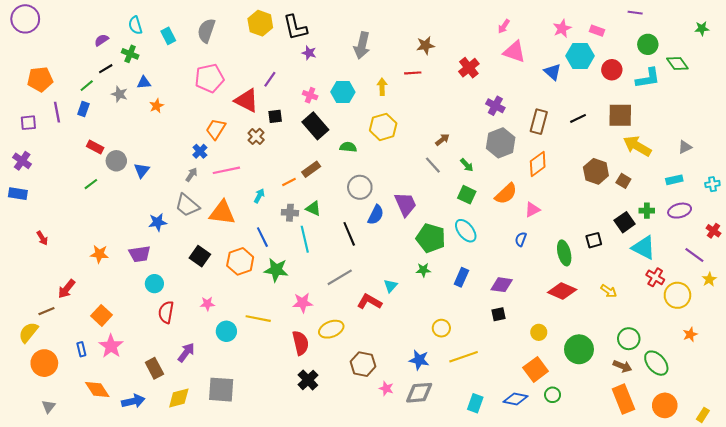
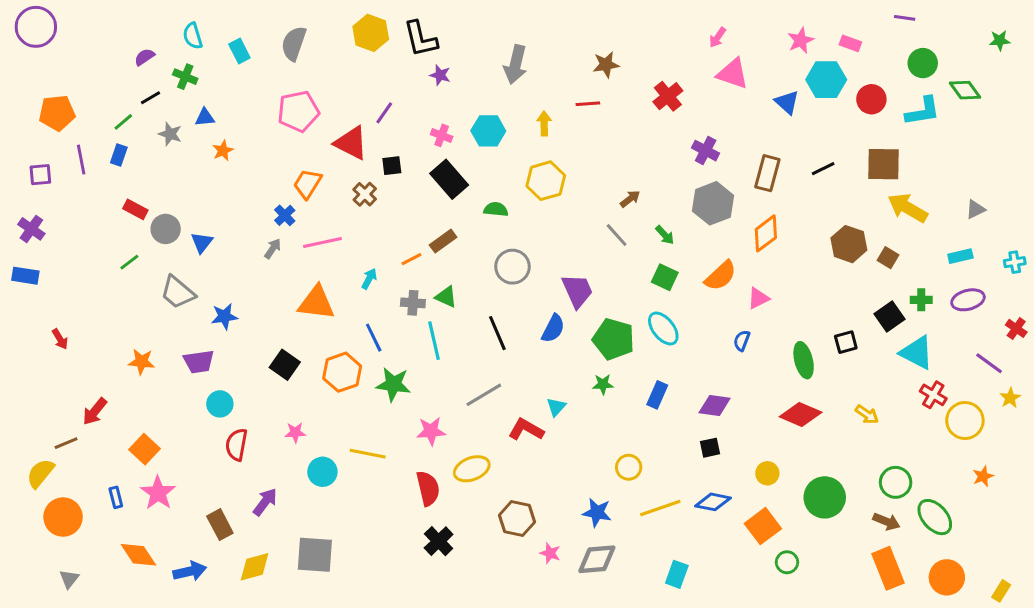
gray trapezoid: (187, 205) -> (178, 292), moved
blue semicircle: (376, 215) -> (553, 328), moved
blue diamond: (515, 399) -> (713, 502), moved

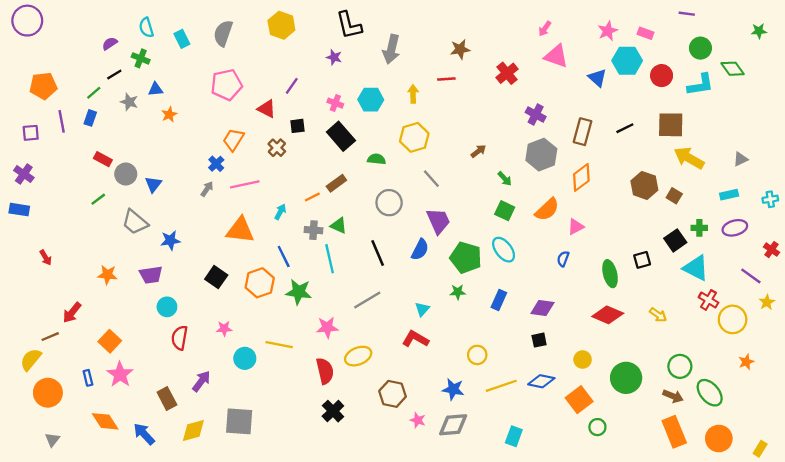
black L-shape: (420, 39) -> (349, 25), moved
red triangle: (351, 143) -> (267, 109), size x0.7
gray line: (617, 235) -> (431, 179), moved
red L-shape: (526, 430) -> (415, 339), moved
blue arrow: (190, 571) -> (144, 434), turned -120

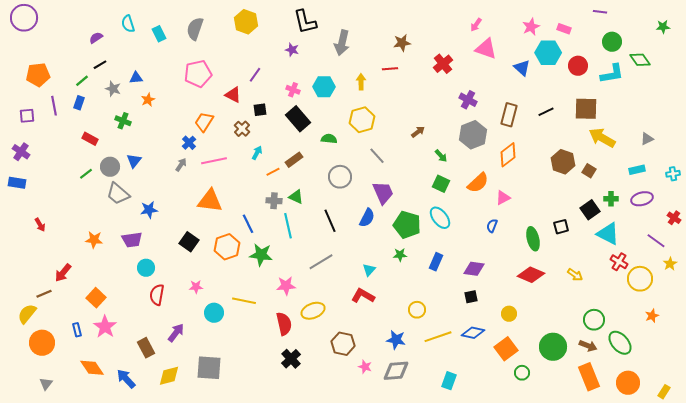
green cross: (141, 58) -> (123, 121), moved
gray circle: (126, 174) -> (110, 167), moved
cyan arrow: (280, 212) -> (257, 153), moved
green circle: (626, 378) -> (553, 347), moved

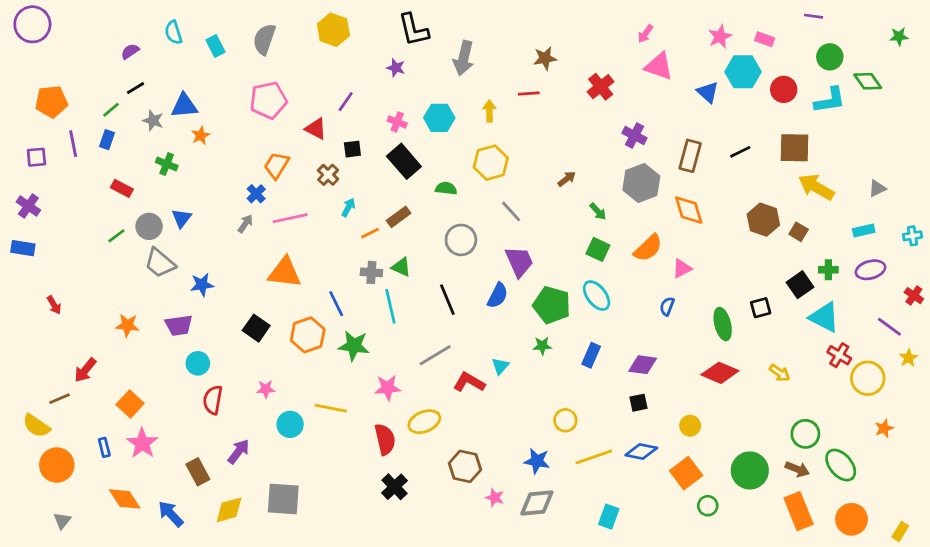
blue triangle: (136, 78) -> (184, 106), size x1.5
orange diamond: (508, 155) -> (689, 210), turned -70
red L-shape: (363, 296) -> (469, 382), moved
yellow semicircle: (27, 314) -> (36, 426), turned -95

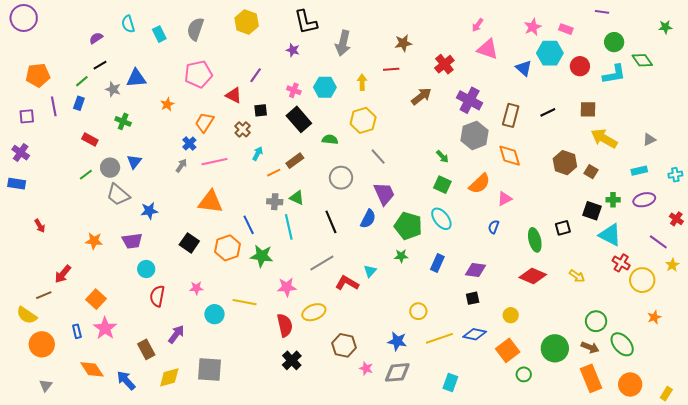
orange star: (201, 136) -> (167, 104), moved
purple cross: (635, 136) -> (470, 100), size x1.4
brown square: (795, 148) -> (588, 109), size x0.7
brown arrow: (567, 179) -> (421, 96), moved, size x1.5
black square: (800, 285) -> (592, 211), turned -36

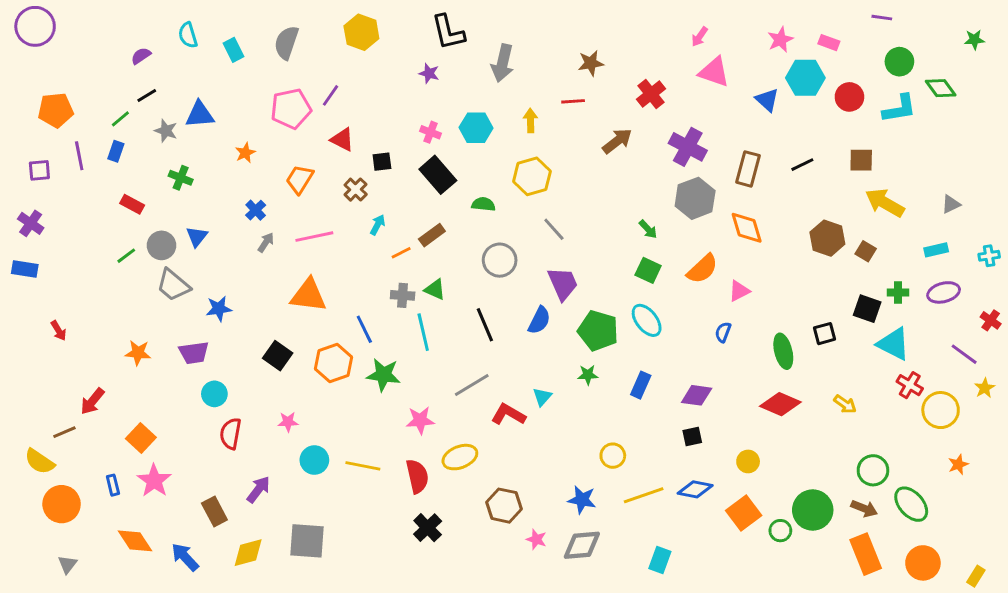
purple line: (256, 75) -> (331, 95), moved
blue cross: (189, 143) -> (256, 210), moved
yellow line: (245, 302) -> (363, 466), moved
green circle: (524, 374) -> (780, 531), moved

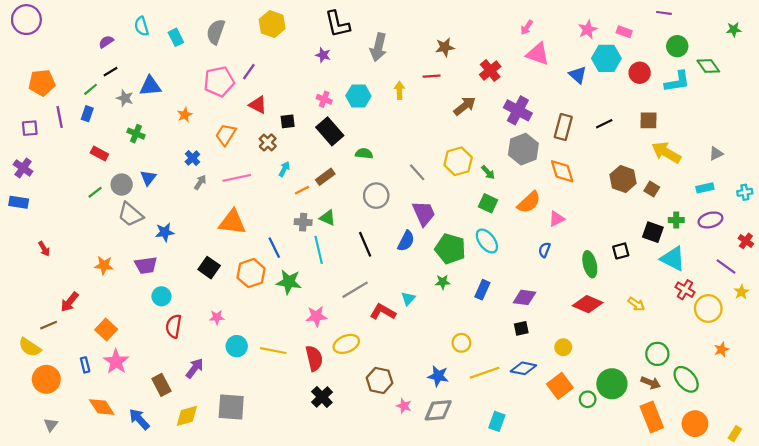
yellow hexagon: (532, 176) -> (458, 161), moved

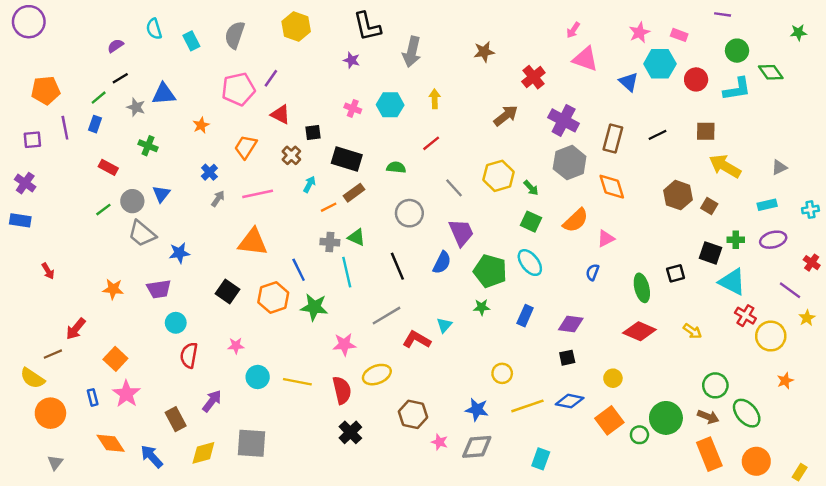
red line: (432, 76) -> (431, 143), moved, turned -35
black rectangle: (330, 131) -> (347, 159), moved, turned -32

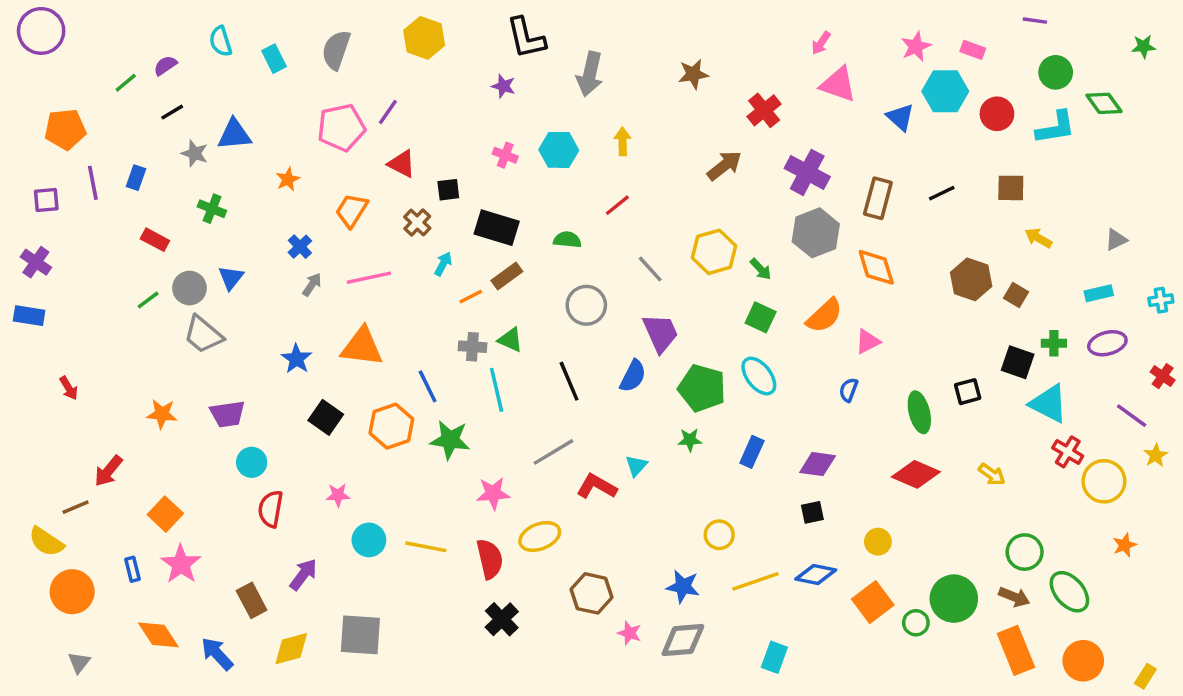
green line: (99, 98) -> (126, 83), moved
yellow arrow: (725, 166) -> (1038, 238), size x0.6
blue star: (179, 253) -> (296, 359), moved, turned -30

